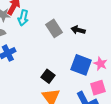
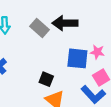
black arrow: (78, 30) -> (65, 23), size x1.6

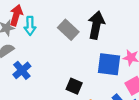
black arrow: (65, 23) -> (96, 25), turned 100

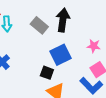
blue square: (109, 64) -> (61, 55), moved, turned -30

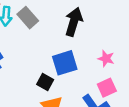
gray rectangle: (39, 25) -> (28, 18), moved

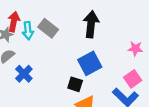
pink star: (106, 59) -> (135, 49), moved

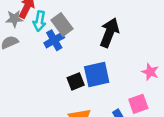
blue cross: (24, 74) -> (54, 40), moved
black square: (75, 84) -> (76, 81), moved, turned 35

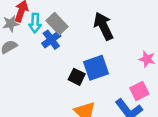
black arrow: (109, 33) -> (103, 26), turned -40
black square: (76, 81) -> (77, 77), turned -35

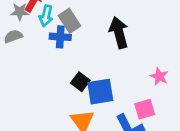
blue cross: (51, 40) -> (60, 37), turned 30
blue square: (96, 68) -> (100, 92), moved

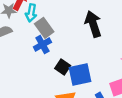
gray rectangle: (70, 21) -> (44, 28), moved
blue cross: (60, 37) -> (42, 45), moved, turned -30

